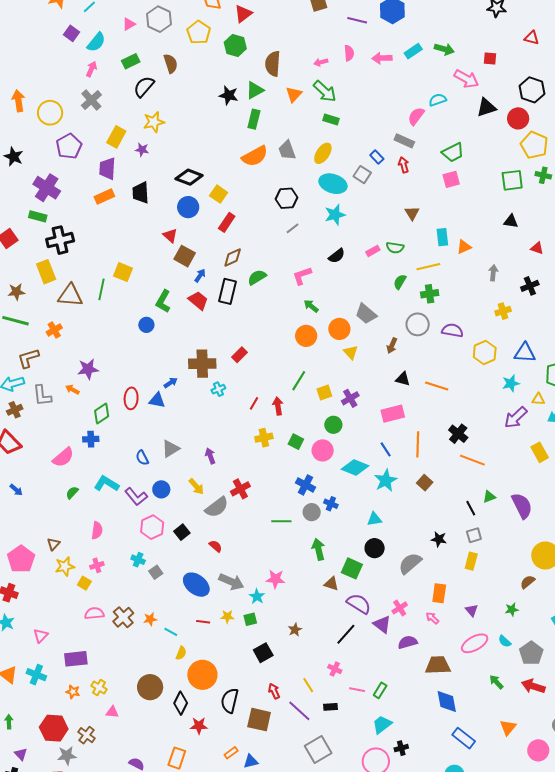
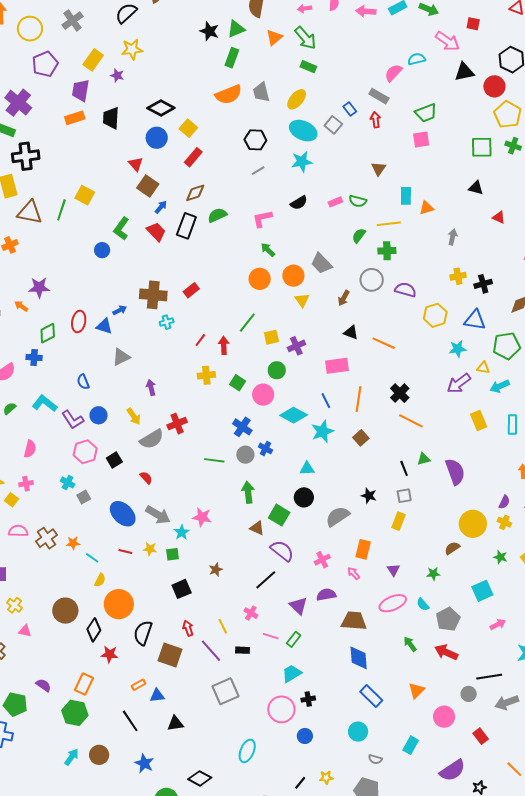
black cross: (530, 286) -> (483, 284), moved
gray triangle: (171, 449) -> (121, 357), moved
purple triangle: (382, 624) -> (298, 606), moved

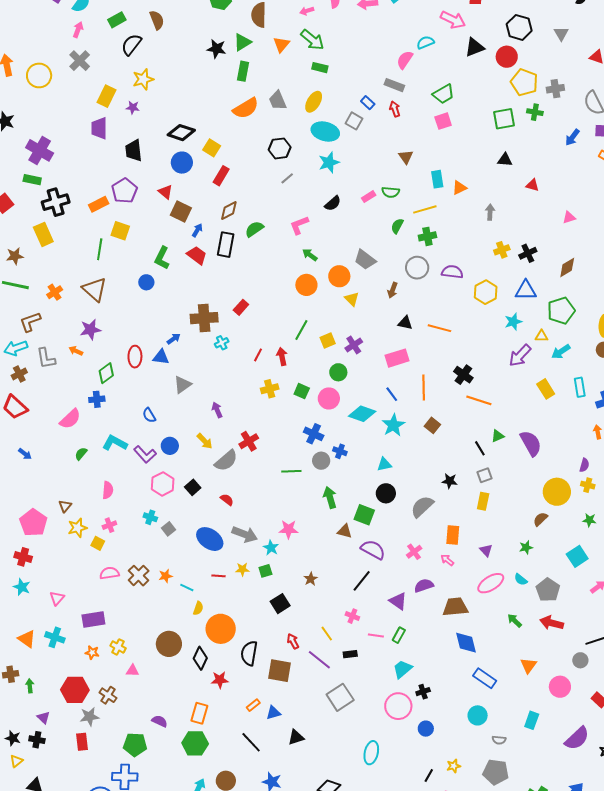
purple pentagon: (45, 64) -> (124, 191), moved
orange rectangle: (75, 118) -> (99, 204), moved
brown triangle: (30, 212) -> (95, 289), moved, turned 40

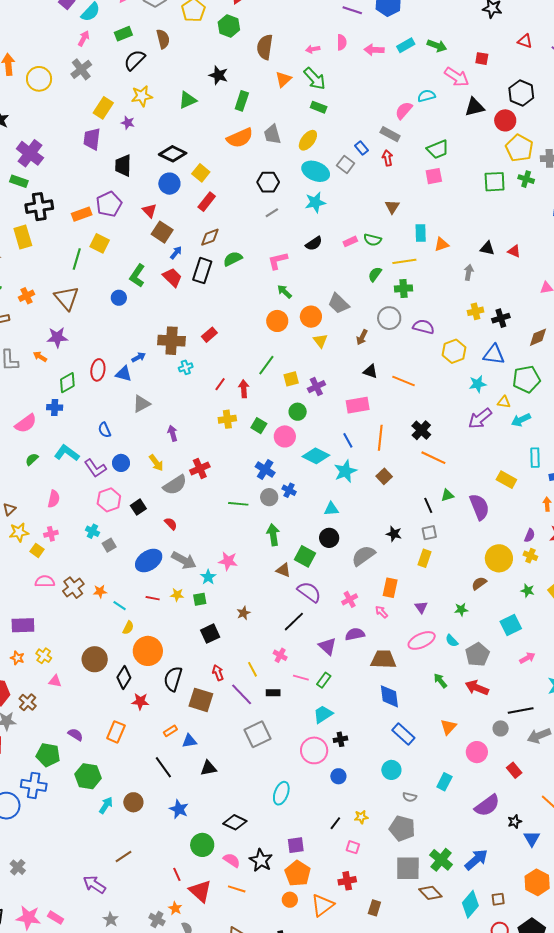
green triangle: (242, 42) -> (188, 100), moved
black triangle: (505, 160) -> (487, 248), moved
yellow rectangle: (546, 389) -> (506, 480), moved, turned -36
blue ellipse: (210, 539) -> (149, 560), turned -76
green hexagon: (195, 743) -> (88, 776), moved

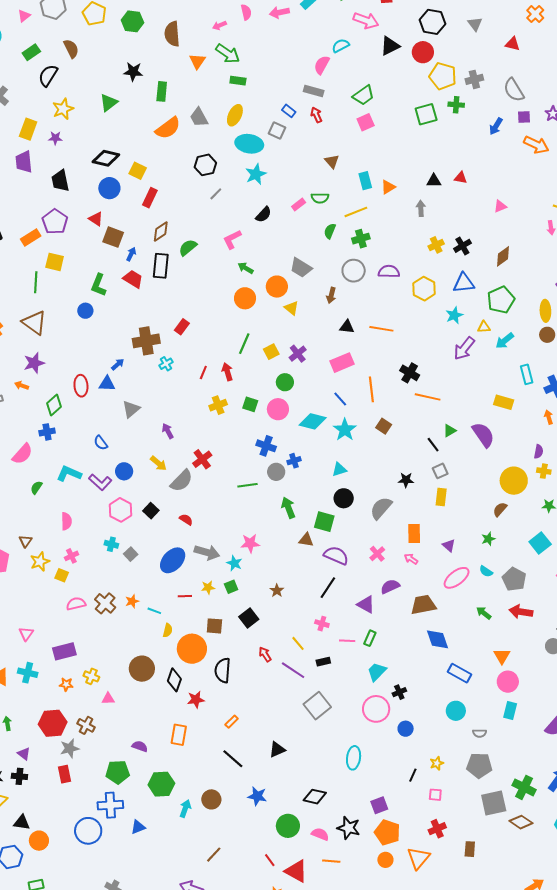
blue cross: (289, 490) -> (294, 461), turned -32
brown square: (201, 700) -> (214, 626), moved, size x0.7
blue triangle: (189, 741) -> (138, 827), moved
pink circle: (477, 752) -> (508, 682), moved

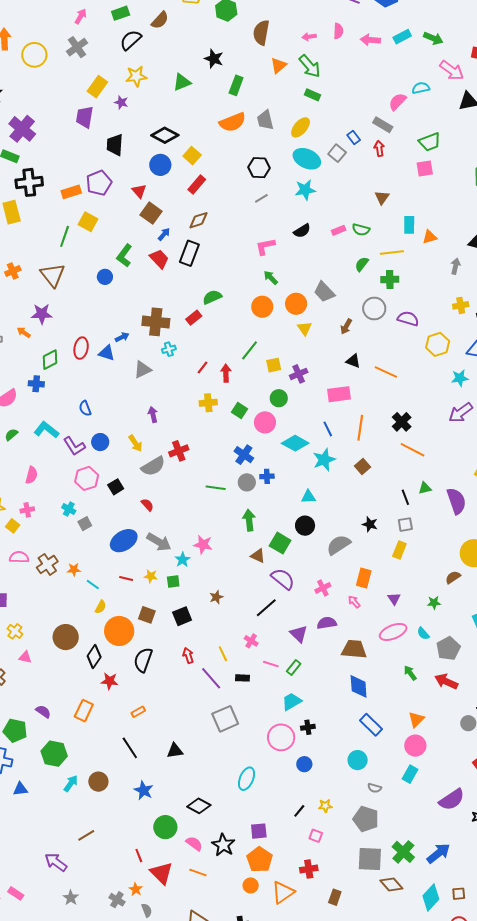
brown semicircle: (71, 49) -> (160, 20), turned 54
green semicircle: (188, 248) -> (212, 297), moved
gray triangle: (131, 409) -> (143, 370), moved

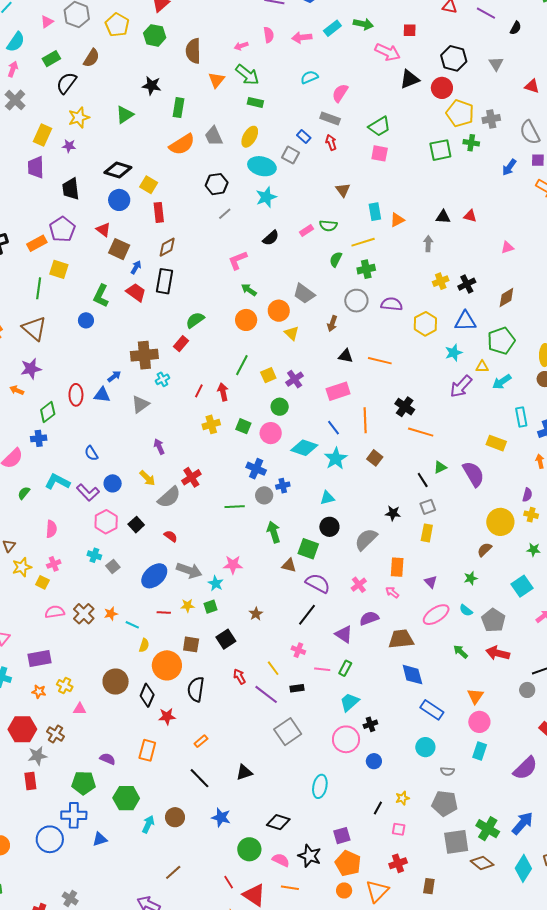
cyan semicircle: (421, 88) -> (309, 77), moved
pink square: (425, 168) -> (380, 153), turned 30
red rectangle: (197, 185) -> (159, 212), turned -36

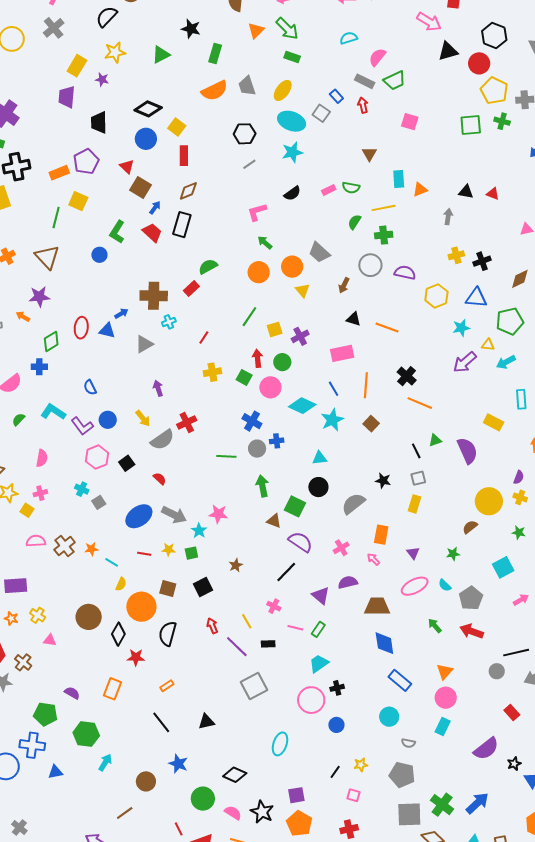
green trapezoid: (379, 126) -> (395, 80), moved
red arrow: (223, 392) -> (257, 358), moved
brown circle: (175, 817) -> (146, 781), moved

